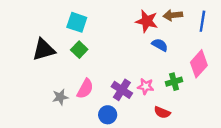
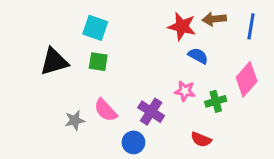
green square: (79, 50) -> (98, 62), turned -35
pink star: (146, 86) -> (185, 91), moved
pink semicircle: (85, 89) -> (106, 110), turned 108

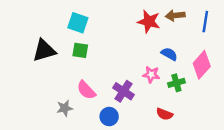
blue semicircle: (198, 56) -> (169, 54), moved
gray star: (75, 120) -> (65, 108), moved

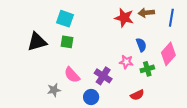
blue semicircle: (169, 54) -> (141, 45), turned 40
red semicircle: (164, 114) -> (137, 95), turned -48

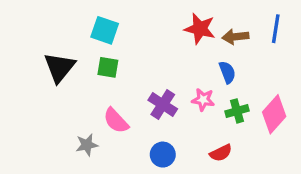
brown arrow: (146, 13) -> (235, 37), moved
black triangle: (37, 42) -> (59, 67), turned -35
pink diamond: (168, 54) -> (274, 114), moved
purple cross: (103, 76) -> (163, 105), moved
blue circle: (91, 97) -> (163, 155), moved

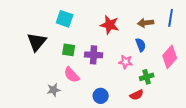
red star: (200, 29) -> (110, 25), moved
green square: (108, 67) -> (69, 50), moved
purple cross: (163, 105) -> (94, 55), moved, turned -30
green cross: (237, 111) -> (147, 77), moved
pink diamond: (274, 114) -> (170, 57), moved

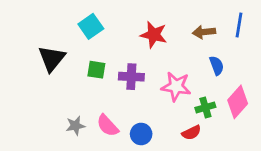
cyan square: (65, 19) -> (91, 26), turned 36
blue semicircle: (141, 45) -> (217, 66), moved
pink diamond: (170, 57) -> (238, 102), moved
pink star: (126, 62) -> (176, 86), size x1.5
pink semicircle: (72, 75) -> (108, 126), moved

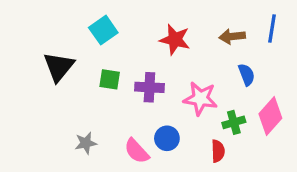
pink semicircle: (108, 126) -> (137, 151), moved
red semicircle: (191, 133) -> (218, 151), turned -66
blue circle: (141, 134) -> (167, 138), moved

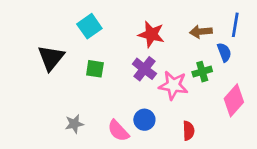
blue semicircle: (247, 75) -> (224, 52), moved
purple cross: (149, 87) -> (144, 69), moved, turned 35
green cross: (234, 122) -> (202, 72), moved

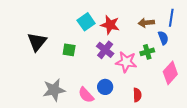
cyan square: (89, 26) -> (86, 22), moved
gray star: (74, 124) -> (54, 90), size x1.6

